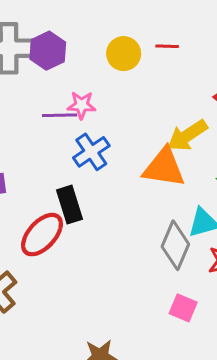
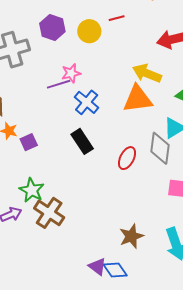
purple hexagon: (48, 51) -> (52, 27), moved
yellow arrow: (187, 135) -> (147, 73), turned 72
red ellipse: (42, 235) -> (127, 158), moved, size x0.7

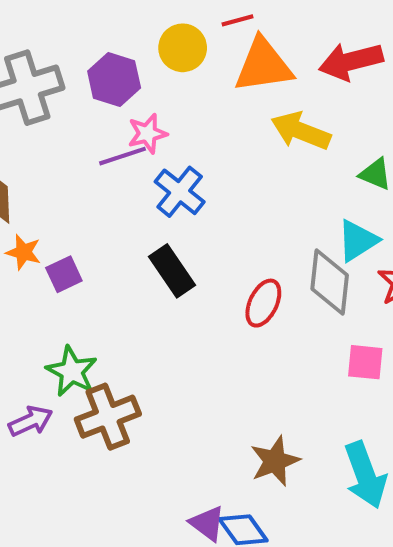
purple hexagon: (52, 27) -> (114, 80), moved
orange triangle: (138, 99) -> (263, 65), moved
brown cross: (49, 213) -> (108, 417), turned 36

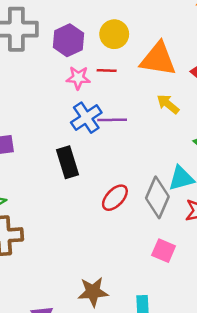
red line: (238, 20) -> (107, 71), moved
yellow arrow: (301, 131) -> (168, 104), size x0.7
purple line: (122, 156) -> (112, 120), moved

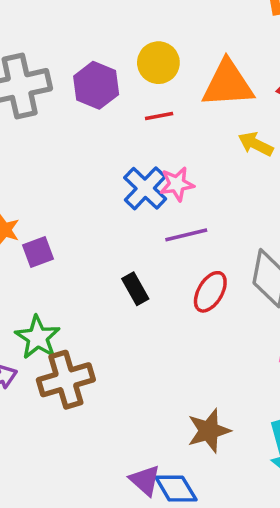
pink star: (78, 78) -> (177, 184), moved
purple line: (112, 120) -> (186, 235), moved
black rectangle: (68, 162) -> (135, 289), moved, size x0.7

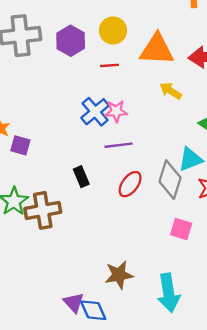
purple square: (38, 252) -> (20, 145), turned 30
brown cross: (66, 380) -> (43, 210), moved

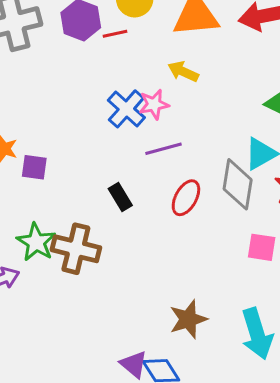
red line: (109, 65) -> (115, 34), moved
yellow arrow: (171, 91) -> (183, 72), moved
brown cross: (43, 210) -> (76, 249), turned 32

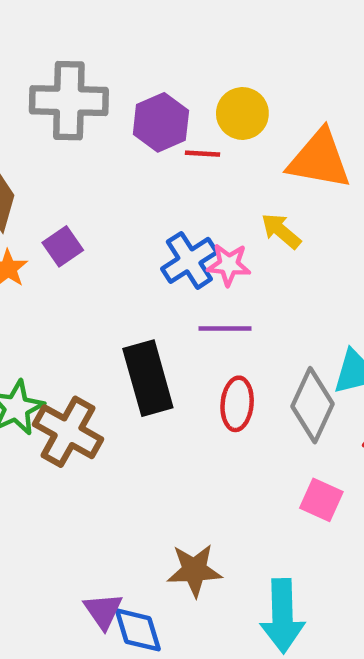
purple square: (34, 167) -> (63, 246), moved, turned 32
black rectangle: (120, 197) -> (148, 378), size x1.8
red ellipse: (186, 198) -> (237, 404), turned -39

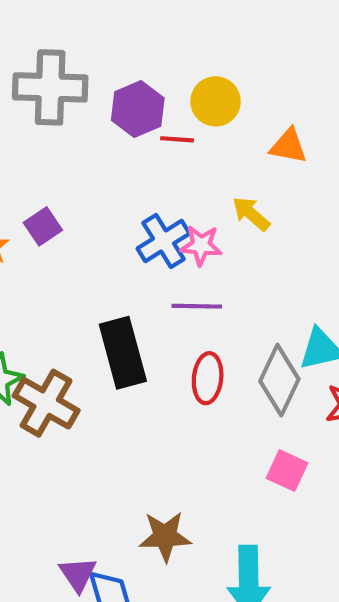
orange triangle: (319, 159) -> (288, 146), size x0.6

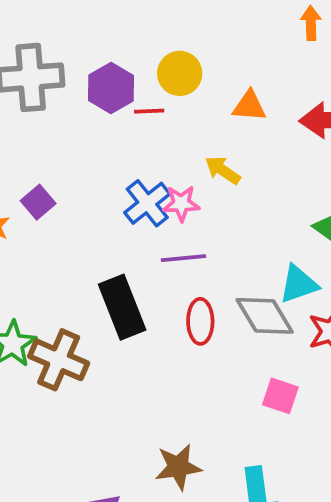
gray diamond: (279, 380) -> (265, 316), turned -50

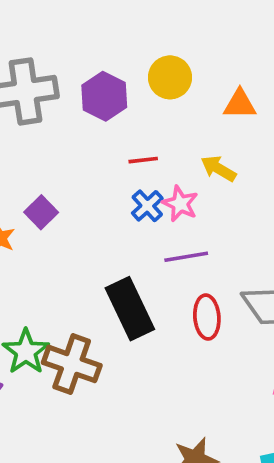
red line: (149, 111) -> (143, 160), moved
blue cross: (147, 203) -> (147, 206), size x0.7
pink star: (181, 203) -> (180, 204), turned 30

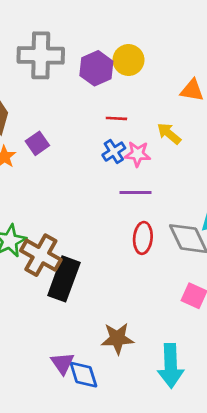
yellow circle: (170, 77) -> (128, 60), moved
pink star: (180, 204) -> (138, 154), turned -30
black rectangle: (130, 309) -> (64, 279), moved, turned 36

